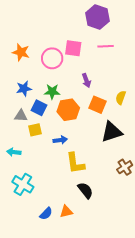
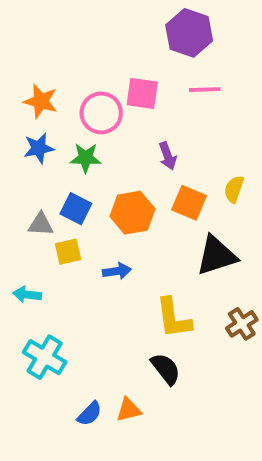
blue star: (24, 89) -> (39, 148), moved
green star: (52, 92) -> (86, 158), moved
yellow L-shape: (75, 163) -> (173, 318), moved

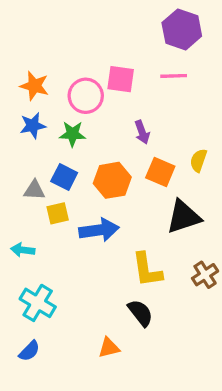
purple hexagon: (189, 33) -> (182, 29), moved
blue arrow: (117, 271) -> (99, 230), size x1.6
blue semicircle: (90, 414) -> (29, 351), moved

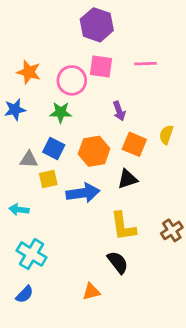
purple hexagon: (182, 29) -> (97, 25), moved
blue star: (33, 126) -> (15, 110), moved
black triangle: (184, 217) -> (127, 179), moved, size x0.7

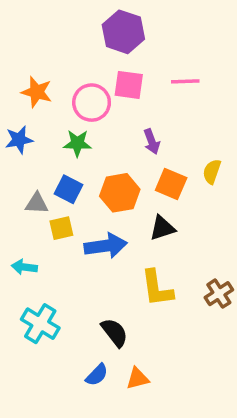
black semicircle: (118, 262) -> (115, 332), moved
orange triangle: (91, 292) -> (138, 378), moved
blue semicircle: (25, 294) -> (97, 375), moved

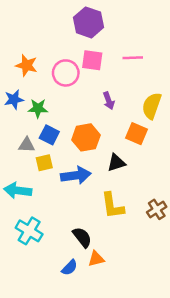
green star: (77, 143) -> (38, 108), moved
yellow semicircle: (212, 172) -> (152, 106), moved, size x1.5
orange square: (171, 184) -> (137, 134), moved
cyan arrow: (24, 267) -> (18, 190), size x1.5
orange triangle: (138, 378) -> (96, 259), moved

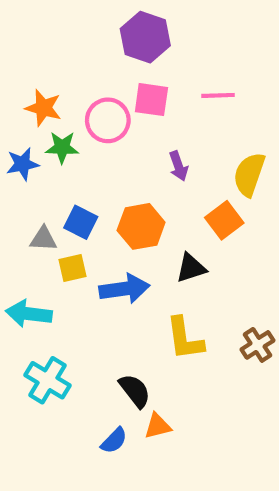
green star: (38, 108) -> (62, 147), moved
orange square: (137, 134) -> (224, 220), turned 30

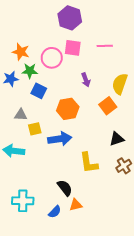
blue square: (81, 222) -> (39, 91), moved
black triangle: (191, 268) -> (117, 139), moved
cyan cross: (47, 380) -> (23, 201), moved, turned -30

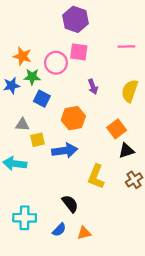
pink line: (105, 46) -> (126, 46), moved
orange square: (108, 106) -> (117, 129), moved
yellow L-shape: (89, 163) -> (96, 177), turned 30
orange triangle: (76, 205) -> (84, 233), moved

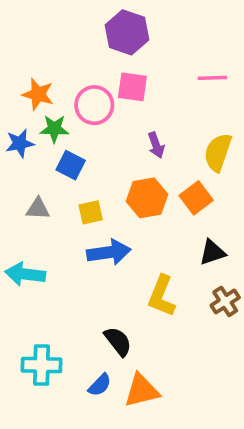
orange hexagon: (73, 118) -> (147, 198), moved
orange square: (117, 129) -> (196, 198), moved
yellow square: (38, 140) -> (91, 212), moved
orange triangle: (84, 233) -> (142, 390), size x1.5

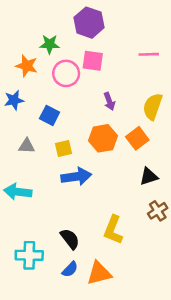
green star: (54, 129) -> (50, 44), moved
yellow L-shape: (162, 296) -> (113, 230), moved
black semicircle: (118, 341) -> (70, 239), moved

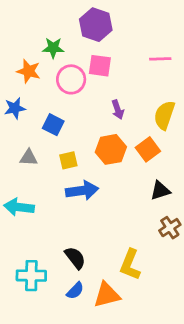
yellow L-shape: (113, 230) -> (130, 265), moved

